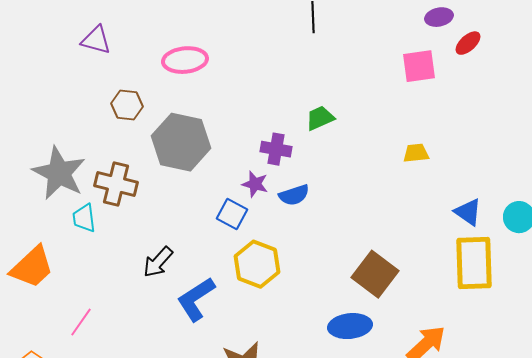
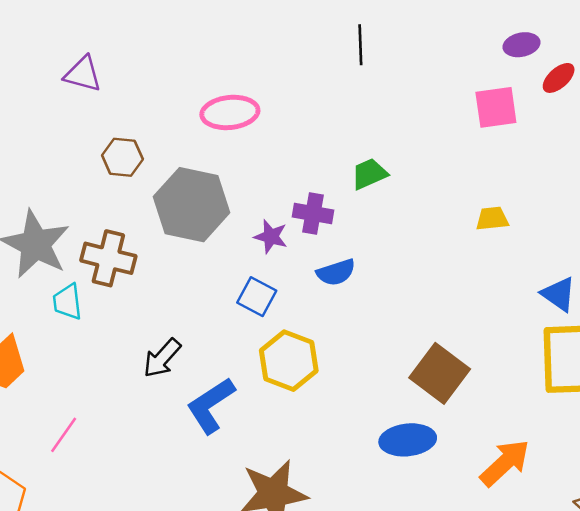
pink ellipse: (185, 60) -> (230, 112), moved
purple star: (255, 184) -> (271, 237), moved

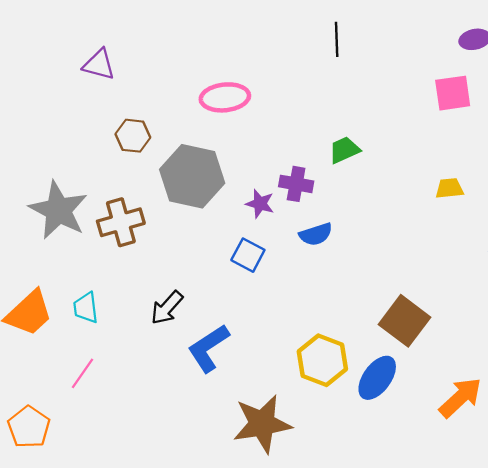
brown cross: (108, 258) -> (121, 222), turned -30
cyan trapezoid: (67, 302) -> (86, 308), moved
yellow hexagon: (289, 361) -> (322, 360), moved
blue ellipse: (408, 440) -> (377, 378), turned -48

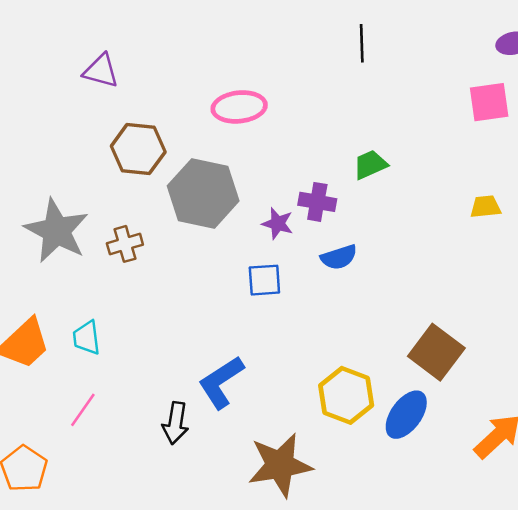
brown hexagon: (133, 136) -> (138, 149), size x1.4
brown cross: (121, 222) -> (125, 244), size x0.7
blue square: (248, 255) -> (264, 280), turned -32
black arrow: (167, 308) -> (175, 423), moved, turned -33

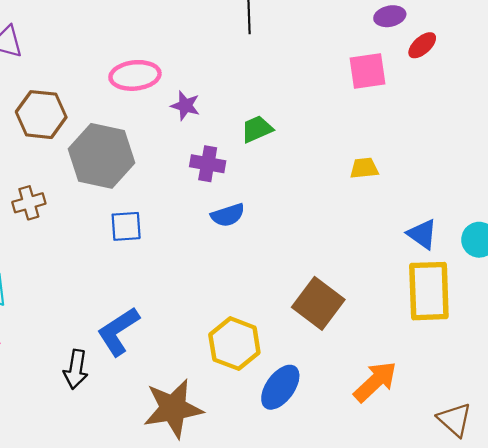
purple star: (278, 224) -> (185, 106), moved
blue square: (264, 280) -> (126, 226), moved
blue ellipse: (406, 415) -> (280, 387), moved

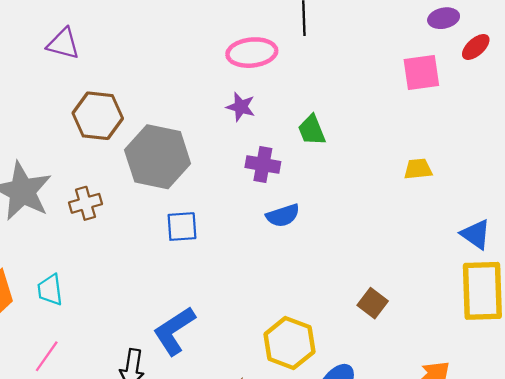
pink ellipse: (135, 75) -> (252, 53), moved
green trapezoid: (257, 129) -> (312, 130), turned -88
brown square: (318, 303) -> (373, 303), size x0.6

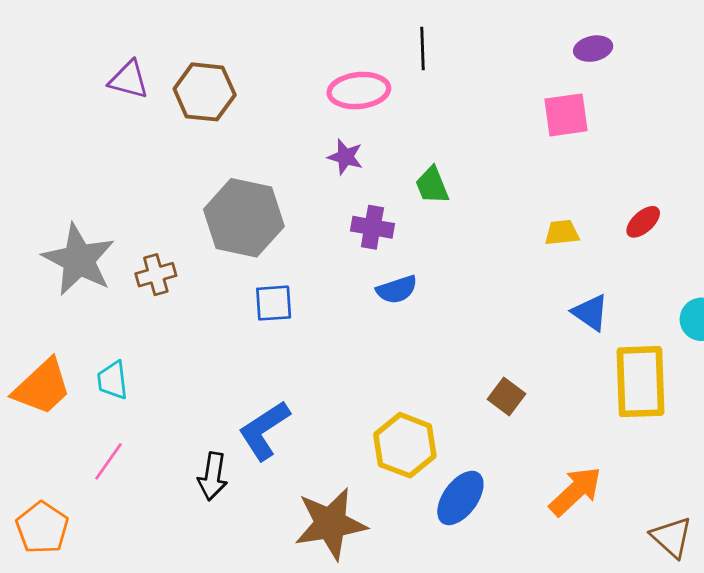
red ellipse: (476, 47) -> (643, 222), moved
brown hexagon: (98, 116) -> (205, 92), moved
blue triangle: (476, 234) -> (590, 313), moved

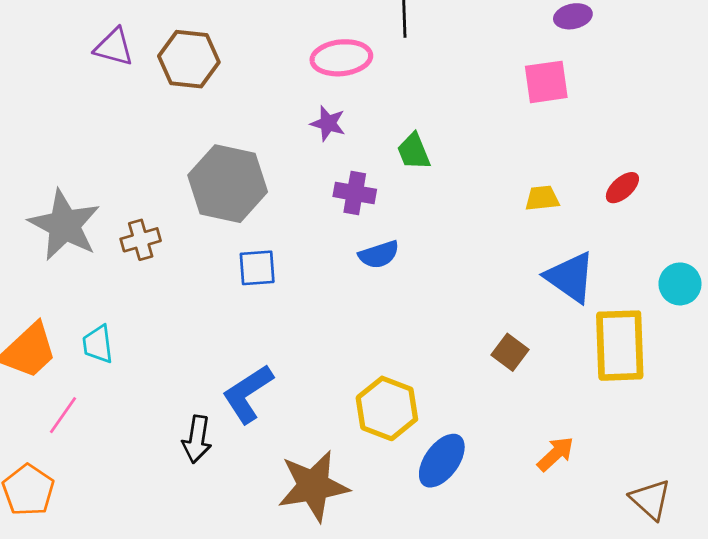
blue triangle: (590, 313) -> (570, 277), size x1.4
brown square: (506, 396) -> (510, 352), moved
pink line: (108, 461) -> (63, 415), moved
orange arrow: (575, 491) -> (556, 454), size x0.7

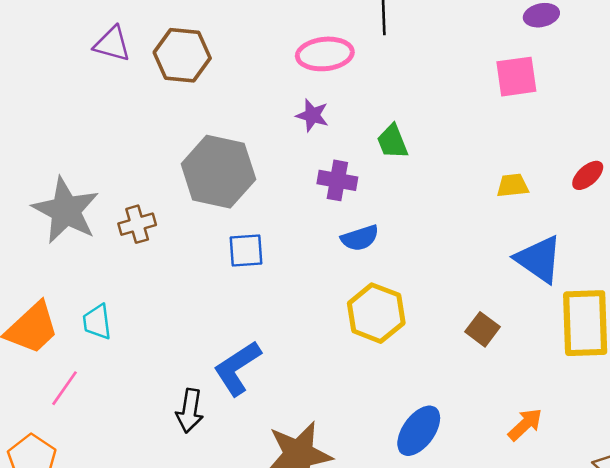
yellow hexagon: (387, 408) -> (376, 313), moved

